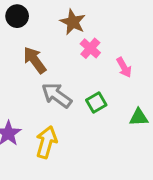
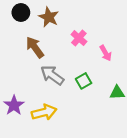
brown star: (73, 22) -> (49, 17), moved
yellow arrow: (46, 142) -> (44, 112), turned 60

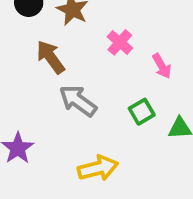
green square: (84, 81) -> (142, 112), moved
yellow arrow: (44, 112) -> (98, 168), moved

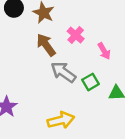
brown arrow: (51, 57) -> (46, 45), moved
gray arrow: (78, 101) -> (63, 72), moved

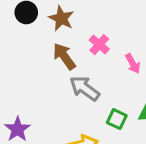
green square: (91, 82) -> (117, 119), moved, turned -35

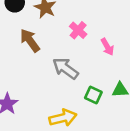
brown arrow: (64, 56) -> (30, 40), moved

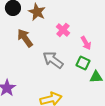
green square: (93, 95) -> (83, 63), moved

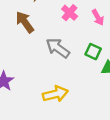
pink arrow: (86, 43) -> (98, 17), moved

